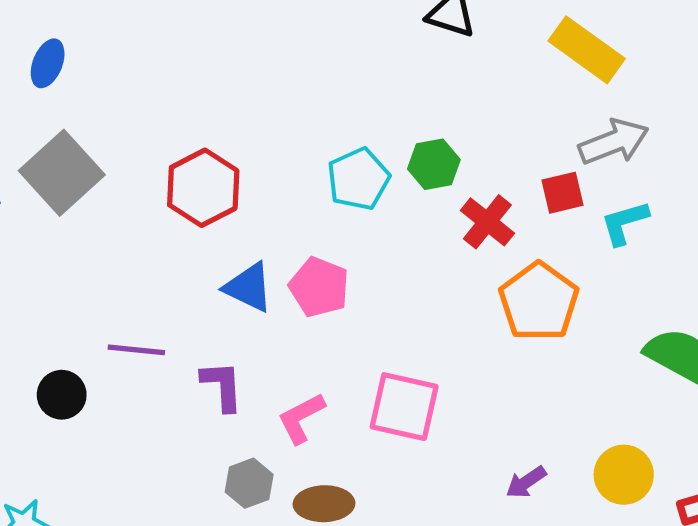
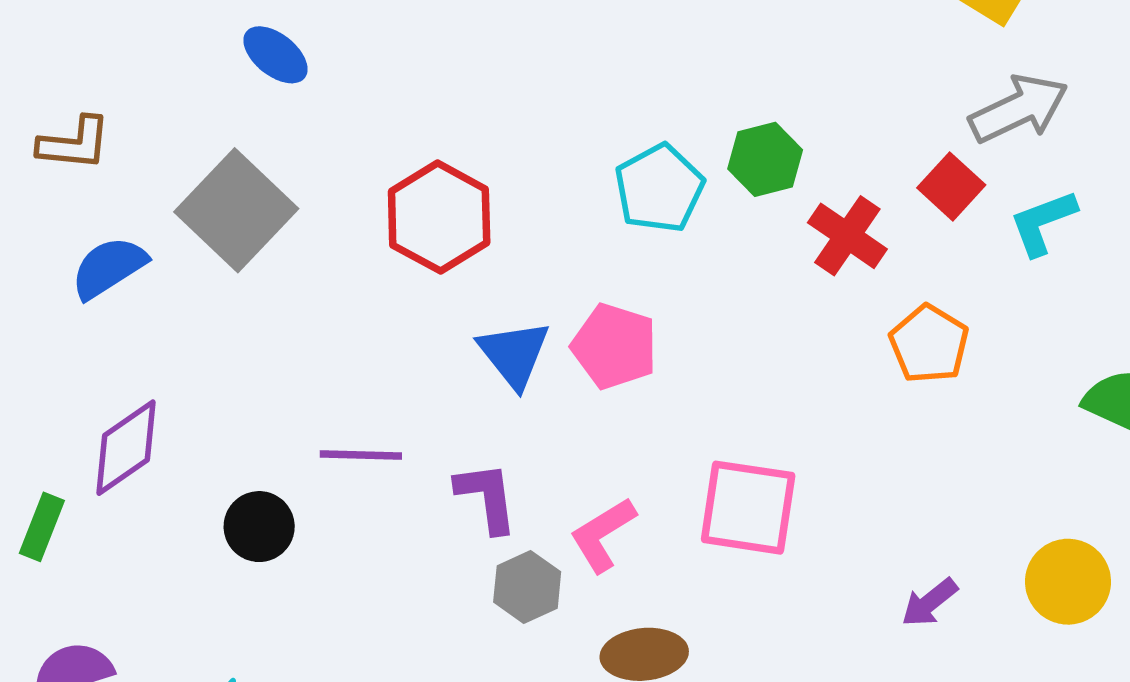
blue ellipse: (48, 63) -> (276, 55), moved, turned -69
red square: (562, 193) -> (951, 186), turned -30
blue triangle: (249, 287) -> (514, 354), turned 30
orange pentagon: (539, 302) -> (929, 344), size x0.7
gray hexagon: (249, 483) -> (527, 587), moved

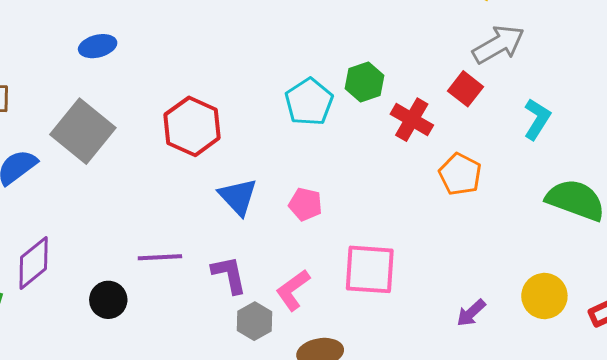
blue ellipse: (276, 55) -> (98, 46), turned -48
cyan L-shape: (1043, 223) -> (537, 119), moved, turned 147
pink pentagon: (615, 346) -> (305, 204), moved, size x0.7

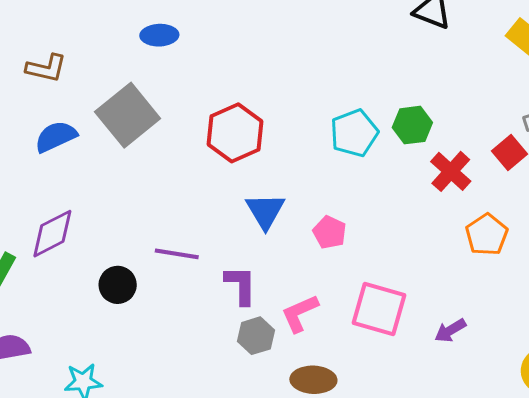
purple arrow: (471, 313) -> (450, 331), moved

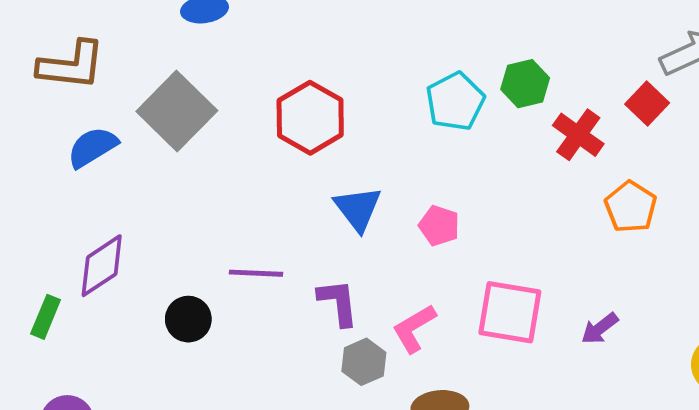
brown L-shape: (46, 68) -> (71, 65), size x1.4

